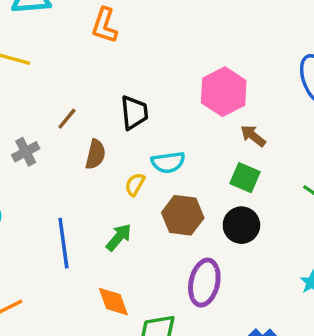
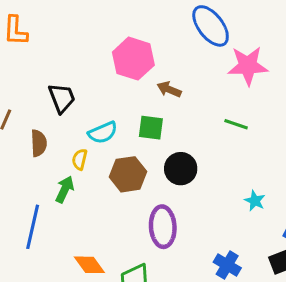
green square: (245, 178) -> (151, 128), moved
green arrow: (119, 237) -> (65, 189), moved
blue line: (63, 243) -> (33, 227), turned 36

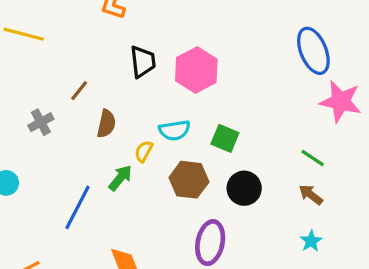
pink hexagon: (133, 59) -> (196, 70), moved
brown arrow: (169, 89) -> (311, 195), moved
black trapezoid: (62, 98) -> (143, 62), moved

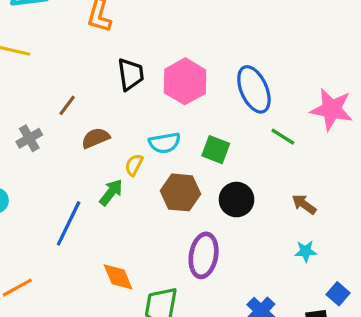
blue ellipse: (313, 51) -> (254, 89), moved
brown semicircle: (106, 124) -> (96, 138), turned -124
green line: (313, 158) -> (283, 137), moved
cyan star: (311, 241) -> (306, 251), turned 30

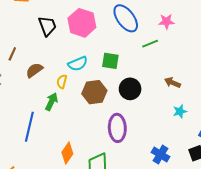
pink star: (332, 109) -> (166, 22), moved, size x0.6
green line: (283, 137) -> (150, 44), turned -42
orange diamond: (118, 277) -> (67, 153), turned 70

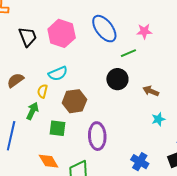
green square: (110, 61) -> (57, 128), moved
black circle: (130, 89) -> (117, 79), moved
orange diamond: (67, 153) -> (49, 161), turned -65

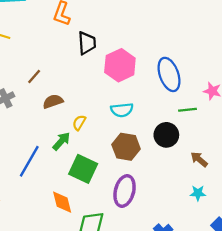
black trapezoid: (28, 37) -> (87, 43), moved
cyan semicircle: (58, 73) -> (122, 110), moved
brown hexagon: (74, 101) -> (126, 147), moved
green square: (57, 128) -> (83, 169), size x1.4

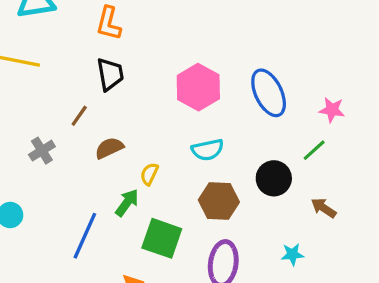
black trapezoid: (87, 43) -> (110, 74), moved
green line: (187, 110) -> (314, 150), moved, turned -30
cyan star: (198, 193) -> (292, 254), moved

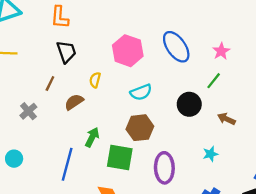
pink star: (332, 110) -> (221, 51), turned -30
yellow semicircle: (149, 174) -> (95, 80), moved
brown hexagon: (219, 201) -> (140, 128), moved

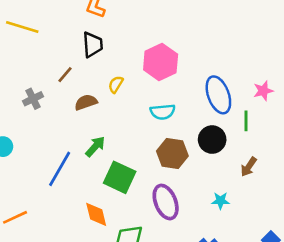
blue ellipse: (176, 47) -> (218, 95), moved
green line: (214, 81) -> (246, 121), turned -54
brown arrow: (226, 119) -> (249, 167), turned -96
brown hexagon: (140, 128) -> (172, 153), moved
purple ellipse: (164, 168) -> (166, 202), turned -36

